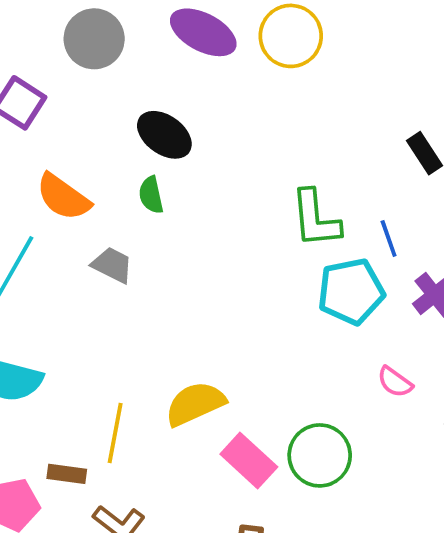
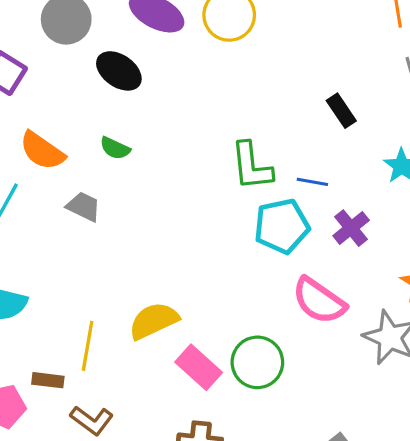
black ellipse: (164, 135) -> (119, 71), moved
green semicircle: (151, 195) -> (115, 148), turned -52
blue line: (389, 239) -> (312, 182), turned -60
pink semicircle: (395, 382) -> (319, 301), size x1.8

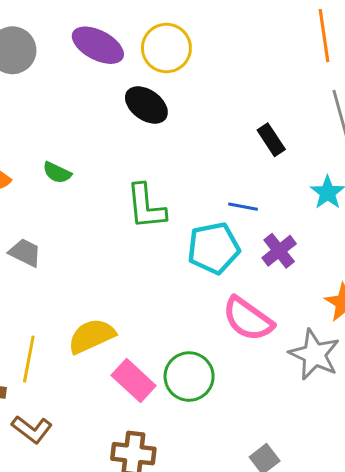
black ellipse: (119, 71) -> (146, 105), moved
green L-shape: (252, 166) -> (146, 207), moved
gray trapezoid: (84, 207) -> (25, 253), moved

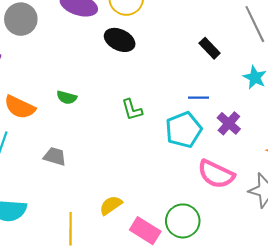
green L-shape: (146, 207) -> (132, 110), size x0.7
yellow semicircle: (92, 336) -> (111, 205), size x0.7

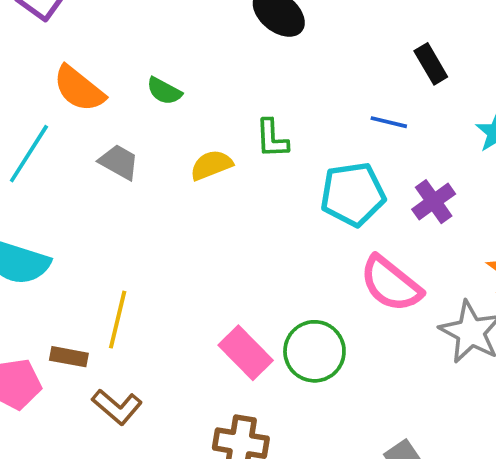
blue line: (199, 98) -> (389, 122), moved
gray trapezoid: (55, 156) -> (119, 162), moved
yellow semicircle: (111, 205) -> (211, 165), moved

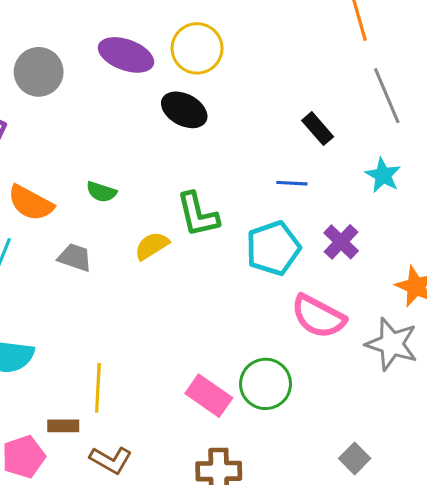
green L-shape: (272, 139) -> (198, 215), size x1.4

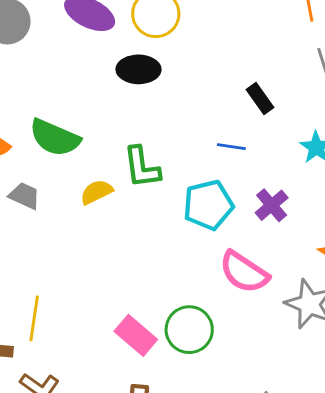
black ellipse: (184, 110) -> (138, 69), turned -33
green semicircle: (101, 192) -> (55, 138), size x1.8

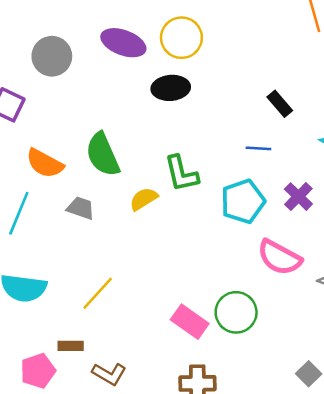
green semicircle: (55, 138) -> (103, 155), turned 48
yellow line: (34, 318) -> (98, 293), moved, turned 39

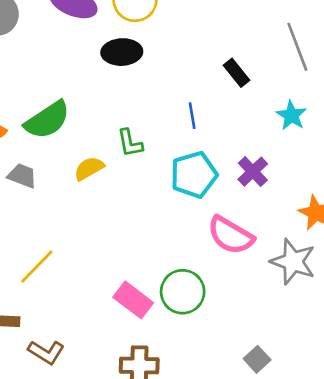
blue line: (258, 148) -> (192, 116), moved, turned 75
green semicircle: (103, 155) -> (47, 120), turned -102
green L-shape: (181, 174) -> (130, 143), size x0.7

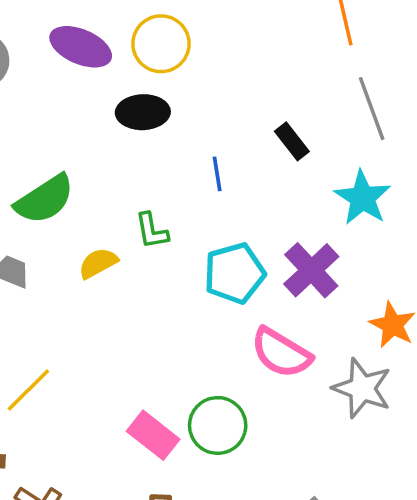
cyan star: (291, 115) -> (363, 198), size x1.4
blue line: (192, 116) -> (217, 174), moved
purple cross: (253, 172) -> (311, 270), size x1.4

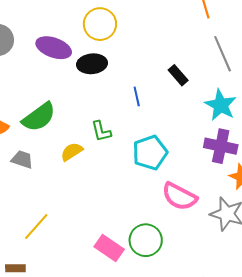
purple ellipse: (81, 47) -> (54, 48), moved
purple cross: (311, 270) -> (221, 146), moved, turned -32

